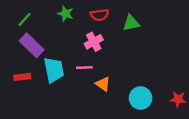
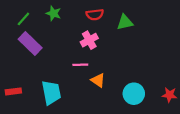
green star: (66, 14) -> (54, 13), moved
cyan trapezoid: (54, 70) -> (51, 93), moved
red rectangle: (22, 77) -> (13, 91), moved

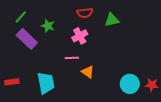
green star: (54, 13) -> (48, 26), moved
cyan circle: (134, 94) -> (130, 84), moved

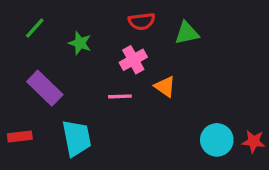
purple rectangle: (27, 39) -> (45, 88), moved
orange triangle: (88, 72) -> (165, 86), moved

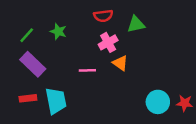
green line: (35, 28) -> (27, 35), moved
pink cross: (133, 60) -> (108, 42), moved
red rectangle: (20, 137) -> (28, 98), moved

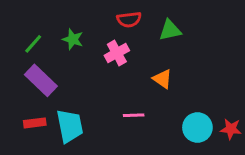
pink cross: (108, 42) -> (117, 53), moved
orange triangle: (120, 63) -> (162, 79), moved
pink line: (87, 70) -> (134, 115), moved

